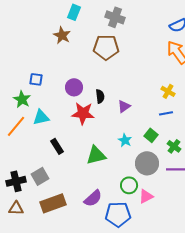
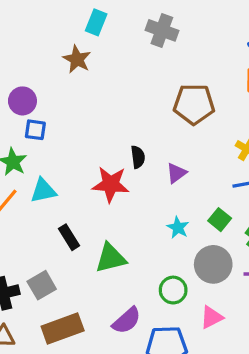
brown pentagon: (106, 47) -> (194, 104), moved
purple circle: (74, 87) -> (22, 101), moved
green triangle: (96, 155) -> (111, 258), moved
green circle: (129, 185) -> (173, 290), moved

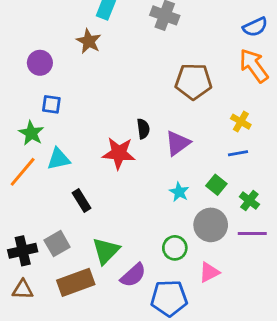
purple circle: (22, 101) -> (40, 63), moved
purple triangle: (176, 173) -> (178, 143), size x1.4
green triangle: (111, 258) -> (106, 251), moved, turned -32

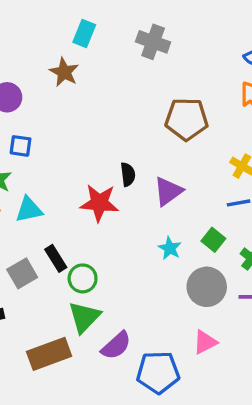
gray square: (57, 244) -> (22, 273), moved
green circle: (175, 248) -> (83, 278), moved

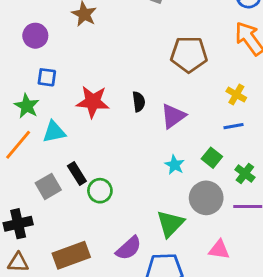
red star: (99, 203) -> (93, 102), moved
green triangle: (84, 317) -> (170, 224), moved
pink triangle: (205, 342) -> (219, 250), moved, turned 35

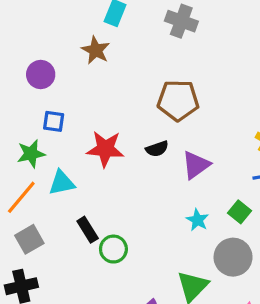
brown pentagon: (189, 54) -> (178, 100), moved
black semicircle: (139, 102) -> (157, 149), turned 78
green star: (27, 106) -> (31, 154), turned 30
gray square: (48, 186) -> (29, 239), moved

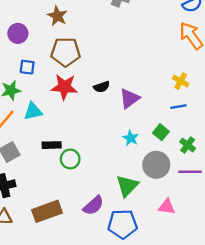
brown pentagon: (178, 100) -> (66, 52), moved
black rectangle: (88, 230) -> (52, 145), turned -60

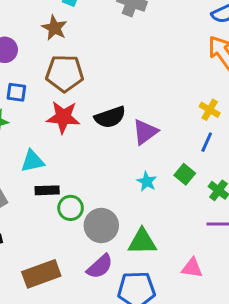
black semicircle: (102, 87) -> (110, 117), size x1.5
blue line: (178, 107) -> (207, 142), turned -56
cyan triangle: (33, 111) -> (32, 161), moved
gray circle: (156, 165) -> (101, 225), moved
green triangle: (127, 186) -> (142, 242), turned 45

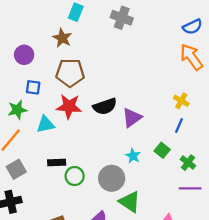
cyan triangle: (32, 161) -> (45, 124), moved
gray circle: (101, 225) -> (112, 178), moved
green triangle: (142, 242) -> (130, 202), turned 35

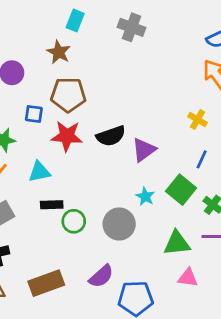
blue square: (33, 87) -> (34, 114), moved
yellow cross: (181, 101) -> (198, 119), moved
cyan triangle: (45, 124) -> (39, 172), moved
green square: (162, 150) -> (181, 190), size x1.5
green triangle: (130, 202) -> (177, 243), moved, turned -40

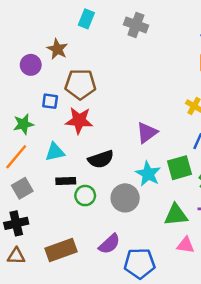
brown star: (59, 52) -> (57, 49), moved
black semicircle: (111, 136) -> (101, 159), moved
green square: (181, 190) -> (180, 168), turned 35
cyan star: (145, 197) -> (148, 174), size x1.5

